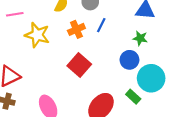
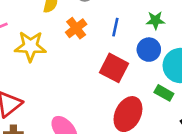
blue line: (101, 25) -> (115, 27), moved
red square: (79, 65) -> (114, 68), moved

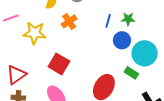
blue line: (115, 27) -> (108, 21), moved
red square: (114, 68) -> (59, 64), moved

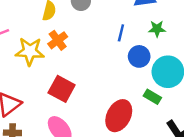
green star: (128, 19) -> (157, 29), moved
orange cross: (69, 21) -> (58, 40), moved

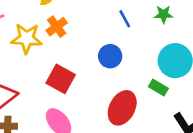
blue line: (121, 33) -> (125, 19), turned -42
blue circle: (139, 56) -> (110, 56), moved

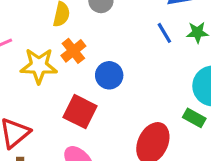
blue line: (125, 19) -> (164, 33), moved
blue circle: (110, 56) -> (109, 75), moved

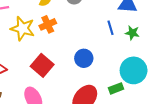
blue circle: (109, 75) -> (84, 58), moved
green rectangle: (194, 118) -> (116, 88), turned -64

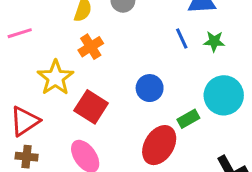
yellow star: (23, 28) -> (55, 78), moved, turned 30
green rectangle: (116, 88) -> (188, 119), moved

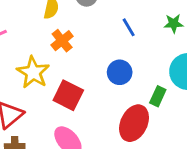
blue line: (182, 38) -> (129, 27), moved
green rectangle: (188, 119) -> (158, 96), turned -30

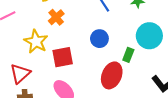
red square: (68, 95) -> (63, 57), turned -35

